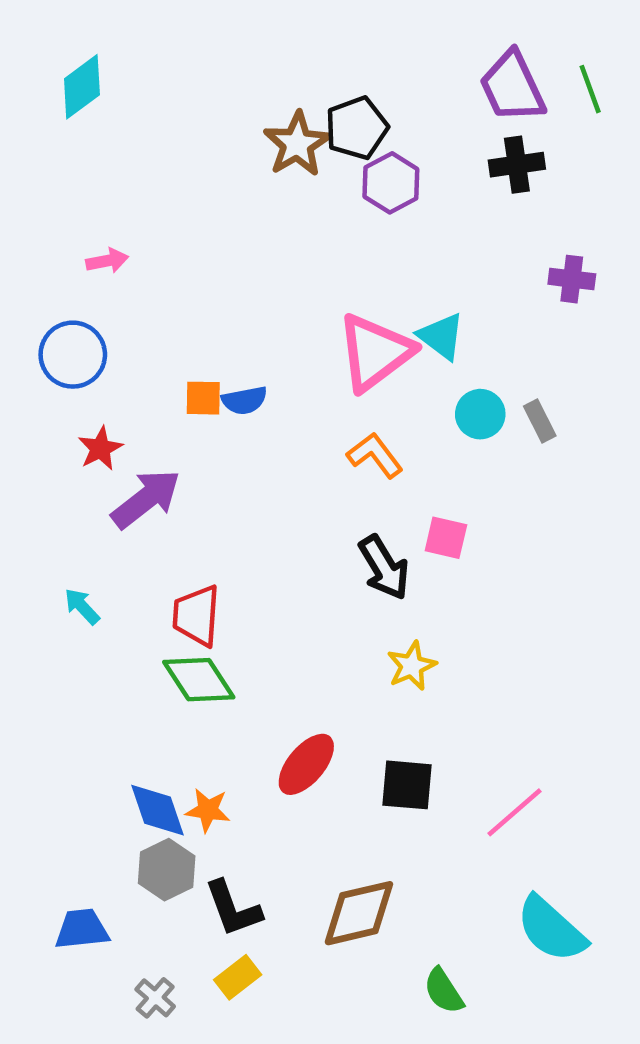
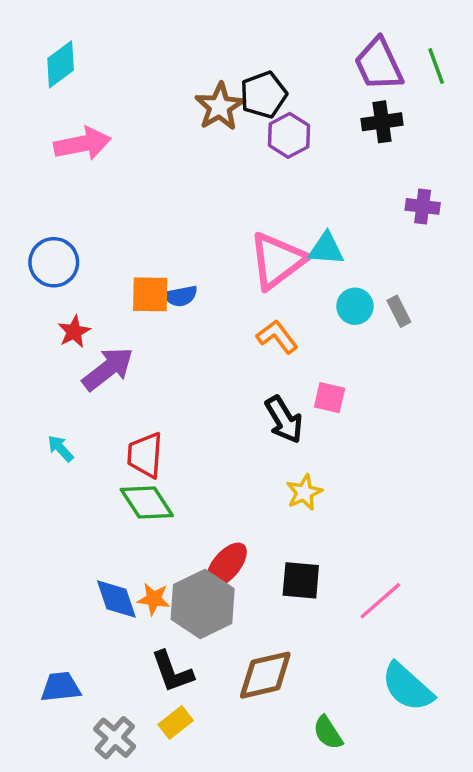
pink arrow: (107, 261) -> (83, 144), moved, size x1.8
cyan triangle: (441, 336) -> (326, 249), turned -33
orange square: (203, 398) -> (150, 294), size x1.4
gray hexagon: (167, 870) -> (203, 604), moved, size x1.5
gray cross: (155, 998) -> (115, 738), size x1.4

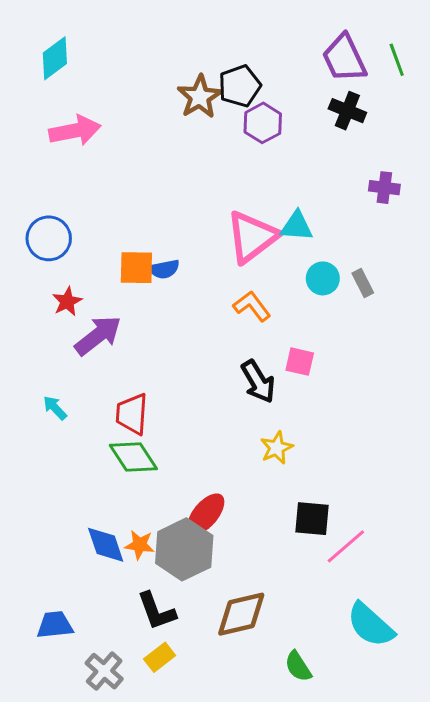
black cross: (382, 122) -> (347, 111), turned 30
black square: (301, 580) -> (312, 519), moved

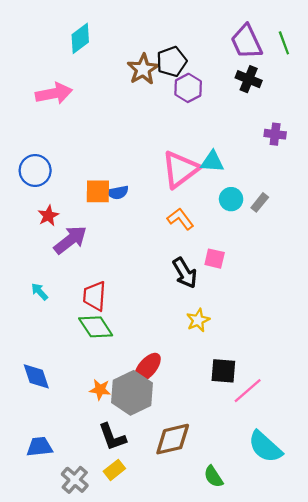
cyan diamond: (55, 58) -> (80, 38), moved
gray rectangle: (363, 283) -> (260, 202), turned 66
blue diamond: (106, 545) -> (36, 376), moved

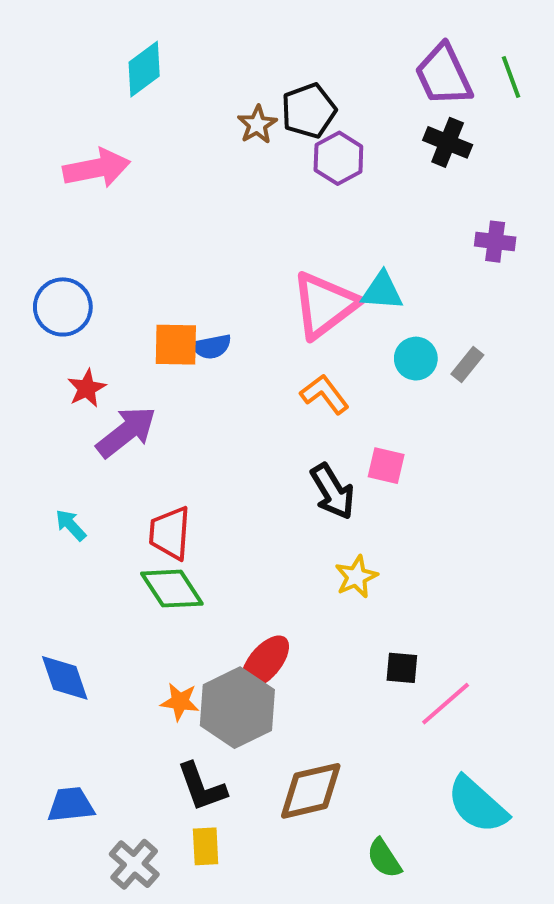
brown star: (143, 69) -> (257, 125), size x0.7
black square: (223, 371) -> (402, 668), size x0.7
yellow rectangle: (114, 470) -> (206, 846), turned -55

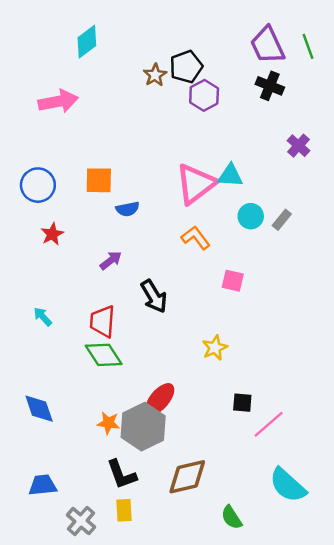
purple cross: (495, 242) -> (299, 146), turned 35
orange square: (176, 345) -> (99, 180), moved
purple arrow: (126, 432) -> (111, 260), moved, size x0.6
black arrow: (333, 491) -> (154, 296), moved

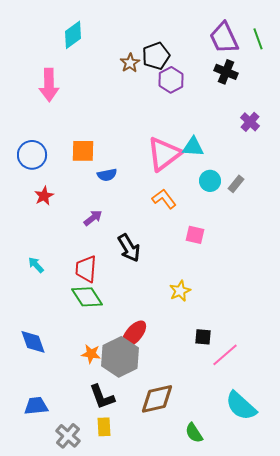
pink arrow: (58, 101) -> (49, 85), turned 100

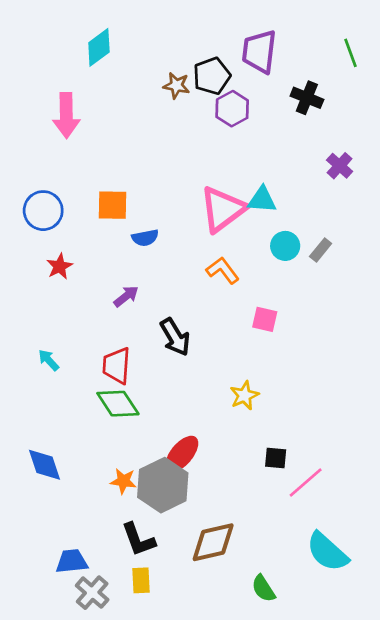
purple trapezoid: (224, 38) -> (259, 52), moved, turned 32
brown star: (130, 63) -> (176, 86), turned -30
blue trapezoid: (36, 406) -> (72, 561), moved

